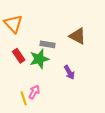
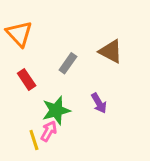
gray rectangle: (48, 44) -> (68, 63), turned -64
green star: (39, 59) -> (56, 110), moved

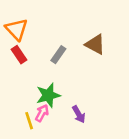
red rectangle: (27, 79) -> (19, 55), moved
purple arrow: (99, 103) -> (79, 114), moved

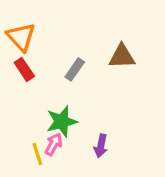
brown triangle: (95, 44) -> (122, 56), turned -30
purple arrow: (79, 114) -> (101, 146), turned 42

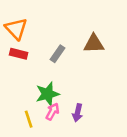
red rectangle: (24, 69) -> (19, 54), turned -42
pink arrow: (54, 144) -> (52, 112), moved

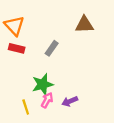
brown triangle: (94, 44) -> (84, 25), moved
purple arrow: (78, 113) -> (70, 101), turned 56

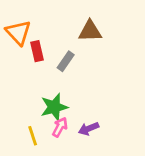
brown triangle: (84, 25) -> (90, 31), moved
red rectangle: (17, 48) -> (37, 51), moved, turned 63

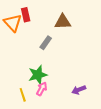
red rectangle: (37, 51) -> (26, 15), moved
purple arrow: (89, 129) -> (79, 90), moved

